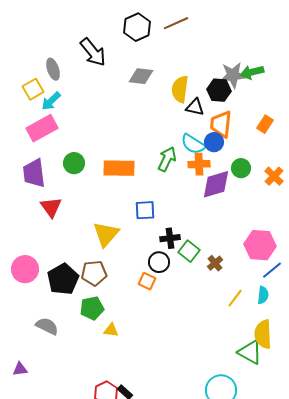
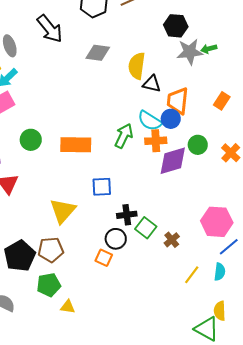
green arrow: (252, 72) -> (209, 49), size x0.7
black hexagon: (219, 90) -> (176, 26), moved
yellow semicircle: (263, 334) -> (220, 311), size x0.7

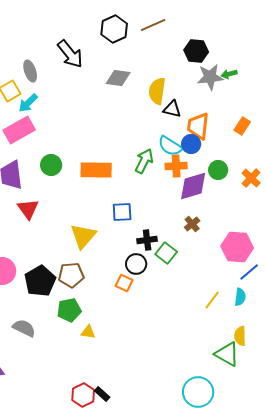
brown cross: (172, 240) -> (192, 224), moved

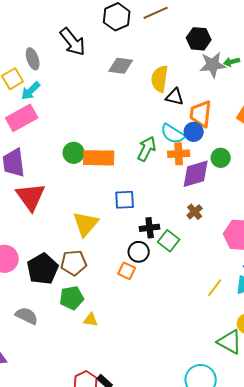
green circle: (51, 165) -> (74, 153), moved
red triangle: (28, 209) -> (31, 197), size x1.4

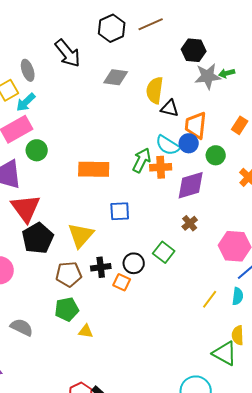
green circle: (74, 153) -> (37, 150), moved
orange cross: (179, 154) -> (161, 167), moved
green circle: (221, 158) -> (216, 155), moved
black cross: (150, 228) -> (101, 267), moved
black pentagon: (43, 269) -> (38, 238), moved

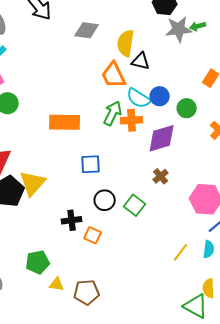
orange trapezoid: (196, 125) -> (114, 75), moved, turned -32
yellow triangle: (81, 235) -> (33, 183), moved
black circle: (134, 263) -> (105, 200), moved
brown pentagon: (69, 274) -> (87, 292), moved

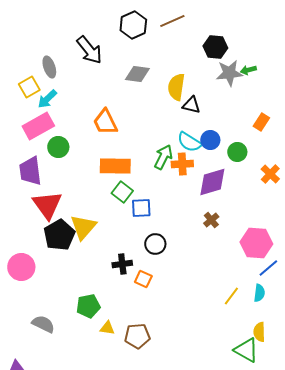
orange trapezoid: (114, 75) -> (105, 122), moved
green square: (135, 205) -> (122, 192), moved

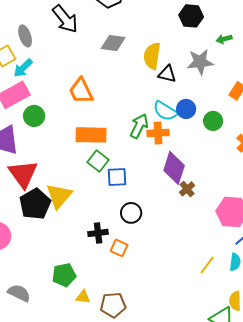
gray star: (229, 73) -> (200, 62), moved
purple diamond: (212, 182) -> (174, 168), moved, turned -56

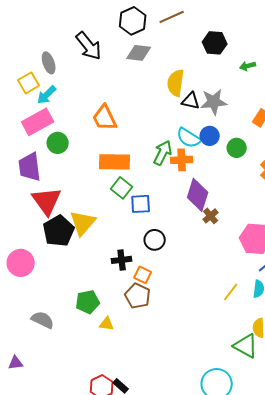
gray diamond: (113, 43) -> (139, 53), moved
gray star: (200, 62) -> (214, 102), moved
brown pentagon: (113, 305) -> (138, 296), moved, turned 30

